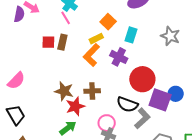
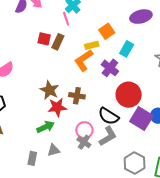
gray L-shape: (142, 118) -> (108, 136), moved

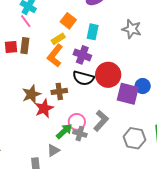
brown star: (49, 90) -> (31, 94), turned -30
black semicircle: (109, 116) -> (83, 78), moved
green arrow: (46, 127) -> (64, 131), moved

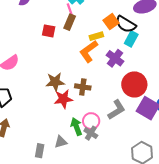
brown rectangle: (25, 46) -> (70, 22), moved
black semicircle: (83, 78) -> (126, 24), moved
gray L-shape: (101, 121) -> (117, 110), moved
green arrow: (64, 131) -> (76, 126), turned -84

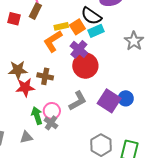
orange square: (111, 22) -> (77, 27), moved
cyan rectangle: (131, 39) -> (96, 31), turned 35
red circle: (134, 84) -> (85, 66), moved
gray triangle: (61, 142) -> (26, 137), moved

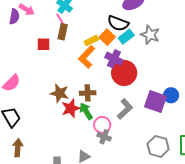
gray star: (134, 41) -> (150, 35), moved
brown star: (18, 70) -> (60, 93), turned 30
green arrow: (37, 116) -> (86, 111), moved

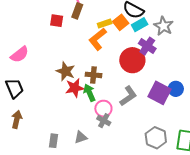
purple cross: (114, 59) -> (147, 46), moved

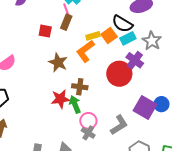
brown star: (66, 71) -> (58, 62), moved
gray L-shape: (128, 96) -> (119, 125), moved

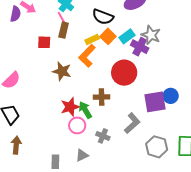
black semicircle: (122, 24) -> (103, 17), moved
purple cross: (135, 60) -> (140, 47), moved
brown cross: (80, 87) -> (102, 97), moved
purple square: (145, 107) -> (155, 102), turned -30
pink circle: (88, 121) -> (77, 125), moved

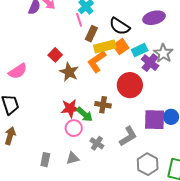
brown rectangle: (64, 30) -> (91, 34), moved
yellow rectangle: (92, 39) -> (105, 46), size x1.5
red square: (44, 42) -> (55, 55), moved, turned 32
green arrow: (85, 110) -> (85, 114), turned 150

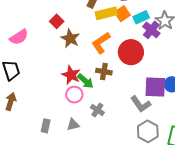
orange L-shape: (97, 62) -> (101, 43), moved
red star: (70, 108) -> (71, 75), turned 30
gray L-shape: (128, 136) -> (141, 104), moved, turned 85

